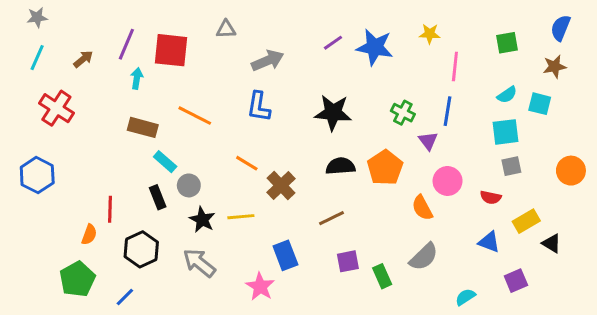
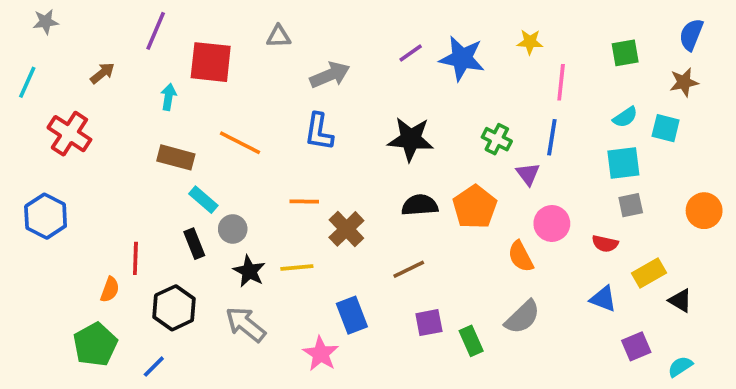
purple line: (126, 44) -> (156, 31), moved
cyan line: (37, 58) -> (27, 82), moved
orange line: (247, 163) -> (304, 201), turned -30
cyan semicircle: (465, 297) -> (680, 367), moved

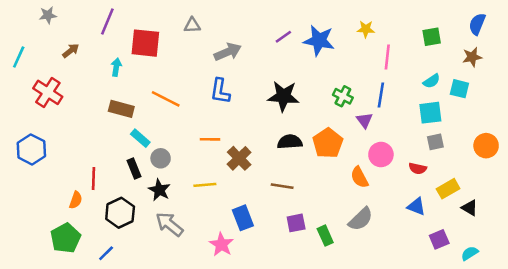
gray star: (46, 22) -> (48, 15), moved
brown line: (409, 269) -> (282, 186), turned 35
black star: (249, 271) -> (159, 190), moved

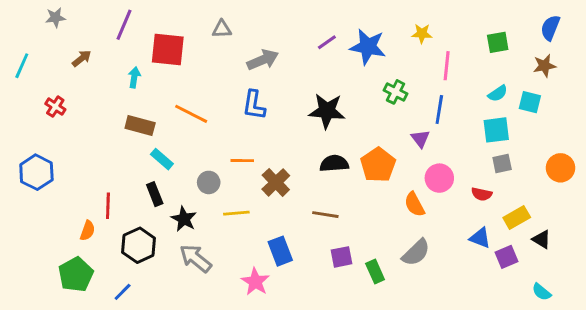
red cross: (48, 92) -> (55, 107), size x0.6
green cross: (343, 96) -> (396, 92), moved
gray circle: (161, 158) -> (209, 182), moved
purple square: (439, 239) -> (506, 257), moved
cyan semicircle: (470, 253) -> (542, 292), turned -108

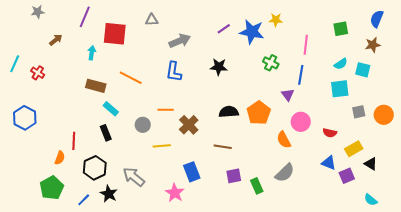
yellow star: (422, 34) -> (276, 20), moved
cyan line: (22, 66) -> (15, 64), moved
black star: (327, 111) -> (219, 67), moved, size x0.7
gray square: (502, 163) -> (359, 112), moved
black star: (184, 219) -> (109, 194), moved

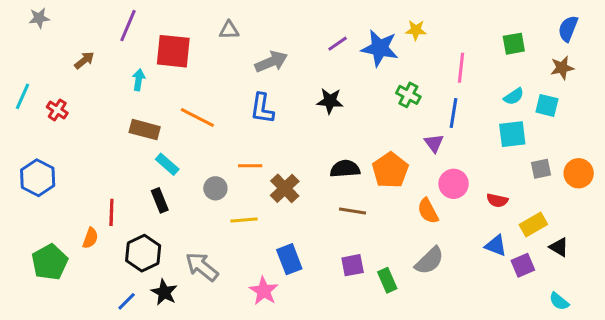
gray star: (38, 12) -> (39, 18), moved
brown line: (223, 147) -> (353, 211), moved
green pentagon: (52, 188) -> (50, 262), moved

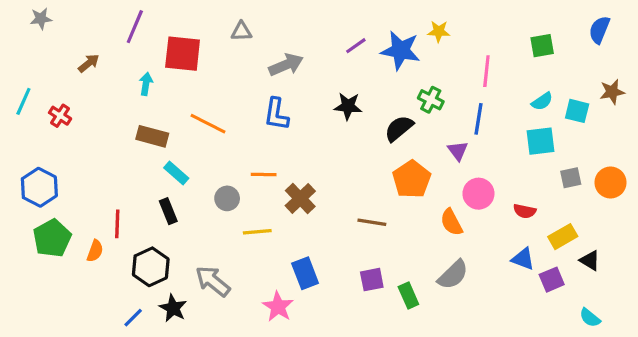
brown star: (562, 68) -> (612, 92), moved
black semicircle: (345, 169) -> (399, 128), moved, turned -36
green pentagon: (50, 262) -> (52, 238), moved

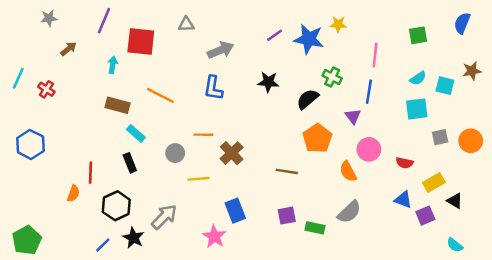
gray star: (41, 19) -> (49, 18), moved
green pentagon: (52, 238) -> (27, 240), moved
gray arrow: (213, 281) -> (164, 217), turned 96
green rectangle: (408, 295) -> (315, 228), turned -54

